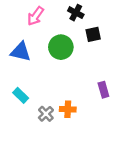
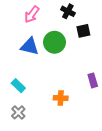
blue triangle: (21, 52) -> (30, 46), moved
gray cross: (46, 114) -> (18, 112), moved

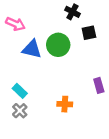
pink arrow: (32, 14) -> (15, 24), moved, turned -102
gray cross: (18, 112) -> (20, 111), moved

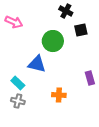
blue triangle: (32, 49) -> (37, 64), moved
gray cross: (20, 111) -> (18, 101), turned -32

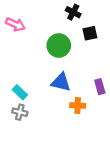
blue triangle: (37, 64) -> (61, 82), moved
orange cross: (59, 95) -> (78, 105), moved

